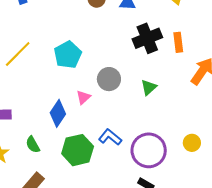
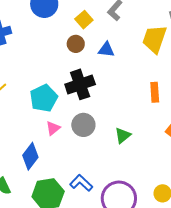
black cross: (147, 38) -> (80, 84), moved
pink triangle: (83, 97) -> (53, 128), moved

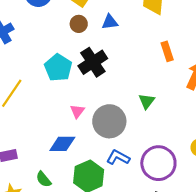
cyan pentagon: (44, 98) -> (58, 68), moved
gray circle: (83, 125) -> (109, 121), moved, size x1.4
blue diamond: (30, 156) -> (62, 144), turned 68

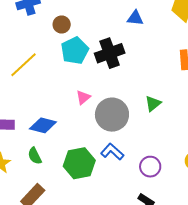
brown circle: (79, 24) -> (62, 25), moved
blue diamond: (62, 144) -> (43, 125), moved
purple circle: (158, 163) -> (150, 167), size x0.6

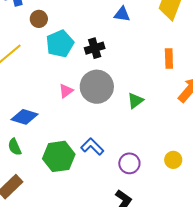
brown circle: (62, 25) -> (39, 19), moved
black cross: (110, 53) -> (95, 48), size x0.7
gray circle: (112, 115) -> (97, 87), moved

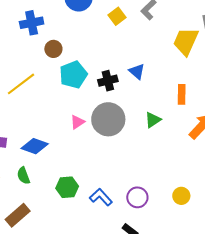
blue triangle: (122, 14) -> (137, 71), moved, turned 30
green triangle: (135, 101) -> (153, 120), moved
blue L-shape: (92, 147) -> (101, 197), moved
green hexagon: (59, 156) -> (67, 187), size x0.7

